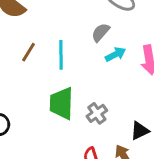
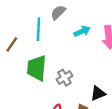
gray semicircle: (101, 32) -> (58, 12), moved
brown line: (29, 52) -> (12, 44), moved

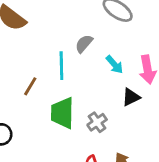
cyan arrow: (82, 31) -> (114, 65), turned 77
black triangle: (98, 93) -> (131, 97), moved

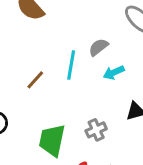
cyan arrow: (114, 65) -> (114, 72), moved, turned 96
green trapezoid: (62, 113) -> (52, 140), moved

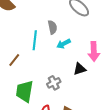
gray semicircle: (98, 47) -> (52, 27), turned 120
brown line: (35, 80) -> (14, 60), moved

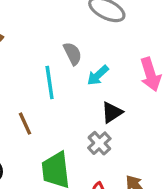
brown line: (14, 60) -> (25, 124), turned -48
black triangle: (80, 69) -> (112, 112), moved

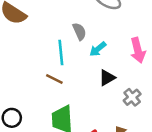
brown line: (25, 124) -> (54, 79), moved, turned -42
gray cross: (99, 143) -> (132, 97), moved

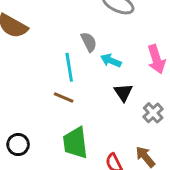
cyan arrow: (98, 49) -> (111, 61), turned 66
black triangle: (107, 78) -> (123, 92), turned -30

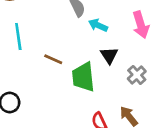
cyan line: (69, 67) -> (18, 36), moved
green trapezoid: (75, 143) -> (83, 77), moved

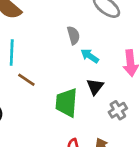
brown line: (53, 59) -> (26, 80), moved

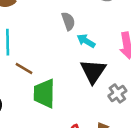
black triangle: (95, 87) -> (93, 71), size x1.5
green trapezoid: (66, 103) -> (44, 93), moved

